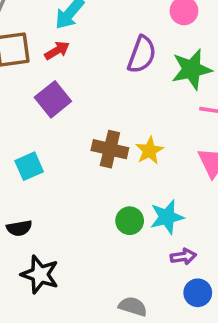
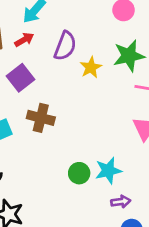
purple semicircle: (142, 55) -> (65, 46), moved
brown cross: (110, 149) -> (41, 118), moved
yellow star: (149, 151) -> (91, 67), moved

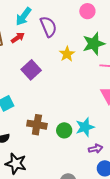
purple semicircle: (65, 46) -> (48, 27), moved, turned -40
purple square: (21, 78) -> (31, 70), moved
brown cross: (41, 118) -> (37, 125), moved

